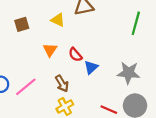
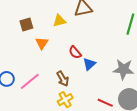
yellow triangle: (58, 20) -> (59, 21), turned -40
orange triangle: (50, 50) -> (42, 43), moved

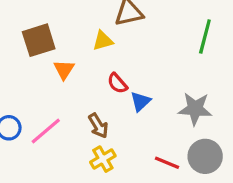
yellow triangle: (59, 21) -> (103, 41), moved
brown square: (26, 24) -> (39, 40), size x1.5

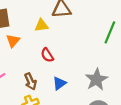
blue triangle: (140, 101) -> (59, 83), moved
gray star: (195, 109) -> (96, 79), turned 30

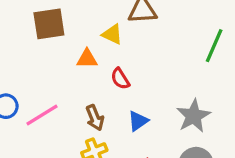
yellow triangle: (42, 25) -> (112, 34), turned 32
orange triangle: (13, 41) -> (87, 59), moved, turned 48

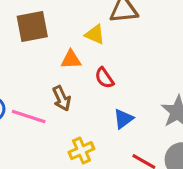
pink line: (42, 115) -> (29, 116), turned 52
brown arrow: (95, 118) -> (62, 98), moved

